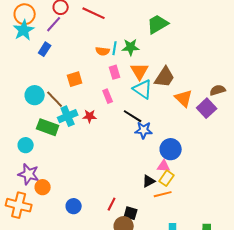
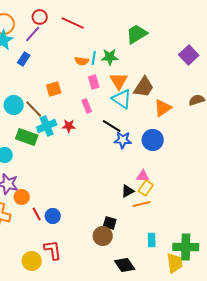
orange triangle: (184, 98) -> (163, 108), turned 42
purple square: (207, 108) -> (189, 55), moved
blue circle: (171, 149) -> (153, 140), moved
red line: (112, 204) -> (37, 214), moved, turned -56

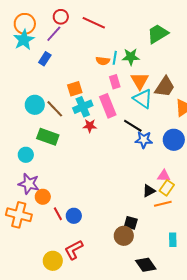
pink rectangle: (87, 106) -> (108, 106), size x1.6
cyan cross: (47, 126) -> (83, 107), moved
red L-shape: (53, 250) -> (74, 250), turned -110

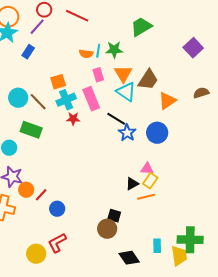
blue star: (144, 140) -> (127, 133), turned 30
red line: (58, 214) -> (41, 195), moved, turned 72
cyan rectangle: (173, 240) -> (157, 246), moved

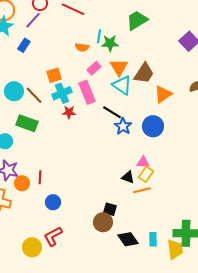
cyan line: (98, 51) -> (99, 36), moved
pink rectangle: (98, 75) -> (94, 68), turned 64
black triangle: (132, 184) -> (128, 177), turned 48
red line: (41, 195) -> (40, 177), moved, turned -40
black diamond: (129, 258) -> (128, 239), moved

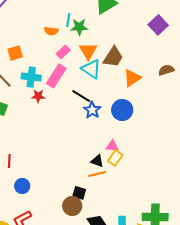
orange square: (54, 75) -> (15, 53), moved
pink rectangle: (87, 92) -> (56, 76), turned 55
cyan cross: (62, 93) -> (31, 77), turned 30
orange line: (142, 190) -> (97, 174), moved

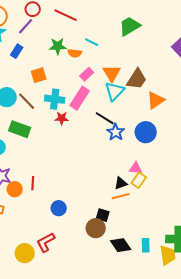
cyan line: (68, 20) -> (92, 42), turned -72
green star: (79, 27) -> (58, 46), moved
cyan triangle: (91, 69) -> (115, 91), turned 40
black triangle: (97, 161) -> (121, 183), turned -40
blue circle: (22, 186) -> (59, 208), moved

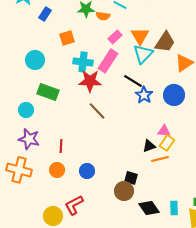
brown line: (27, 101) -> (97, 111), moved
red star: (62, 118) -> (90, 81), size x1.6
orange circle: (15, 189) -> (57, 170), moved
orange line: (121, 196) -> (160, 159), moved

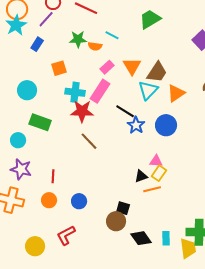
cyan triangle: (143, 54) -> (148, 90), moved
yellow circle: (53, 216) -> (35, 246), moved

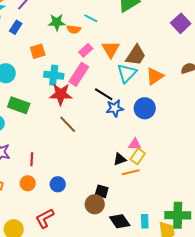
blue star: (136, 125) -> (115, 108), turned 30

